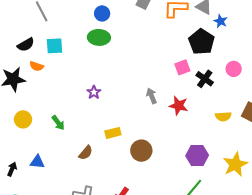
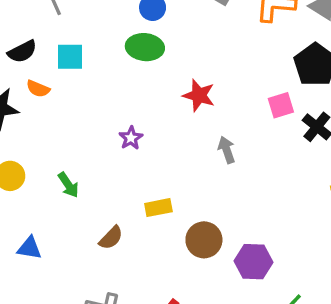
red star: (179, 106) -> (199, 95), moved
purple hexagon: (197, 155) -> (253, 262), moved

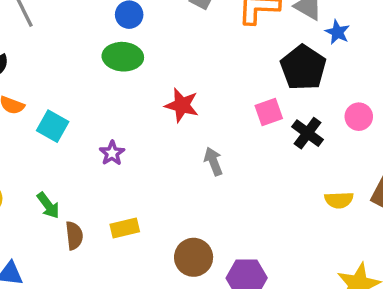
cyan square: (70, 57) -> (53, 126), moved, turned 32
yellow rectangle: (158, 208) -> (125, 228), moved
brown semicircle: (111, 238) -> (74, 236), moved, turned -48

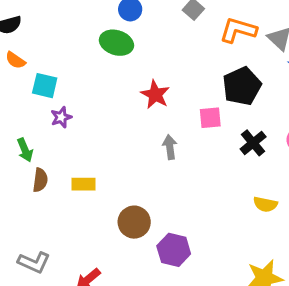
black pentagon: (303, 68) -> (242, 86), moved
pink square: (269, 112) -> (210, 118), moved
cyan square: (53, 126) -> (45, 86), turned -30
purple star: (112, 153) -> (61, 117), moved

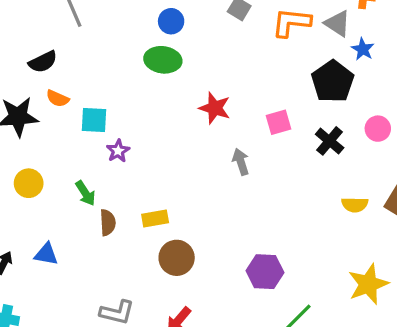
black pentagon: (242, 86) -> (333, 81), moved
brown circle: (134, 222) -> (177, 258), moved

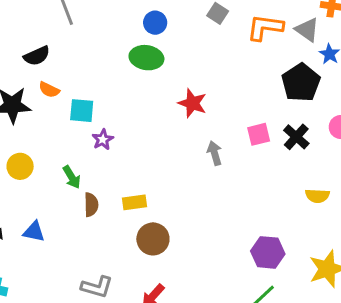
pink square: (279, 122) -> (259, 134), moved
purple hexagon: (265, 272) -> (268, 252), moved

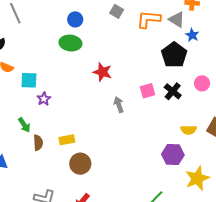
purple hexagon: (268, 252) -> (173, 155), moved

